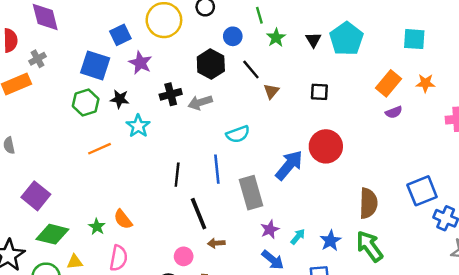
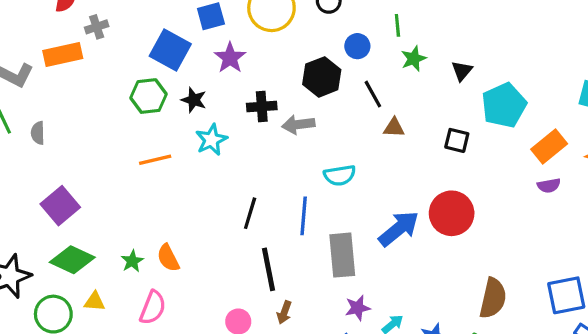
cyan pentagon: (346, 39) -> (504, 105), moved
brown triangle: (271, 91) -> (394, 128), turned 42
brown arrow: (216, 243) -> (284, 312), turned -77

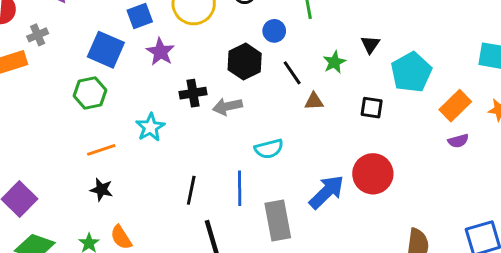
green star: (414, 59) -> (334, 62), moved
black star: (194, 100) -> (101, 190), moved

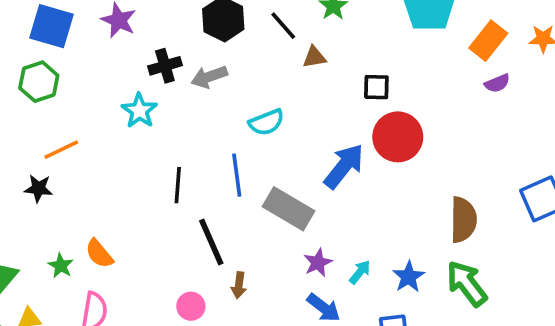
black square: (372, 108) -> (376, 87), moved
cyan star: (150, 127) -> (139, 111), moved
black star: (101, 190) -> (38, 188), moved
gray rectangle: (278, 220) -> (288, 209), turned -42

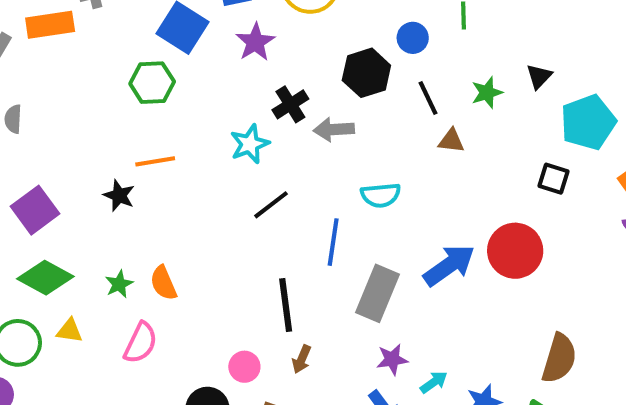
black cross: (165, 66) -> (290, 104), turned -32
black square: (376, 87) -> (554, 179), moved
black line: (178, 185) -> (271, 205), moved, turned 32
gray rectangle: (288, 209) -> (378, 293), turned 66

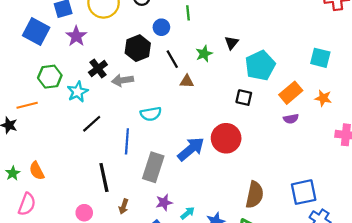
green hexagon: (152, 83) -> (50, 77), moved
brown arrow: (302, 359) -> (124, 206), moved

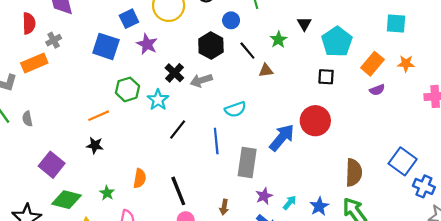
orange line: (27, 105) -> (99, 116), moved
orange semicircle: (37, 171) -> (140, 178), moved, turned -132
black line: (104, 178) -> (178, 191), moved
blue square: (304, 192) -> (403, 161), turned -32

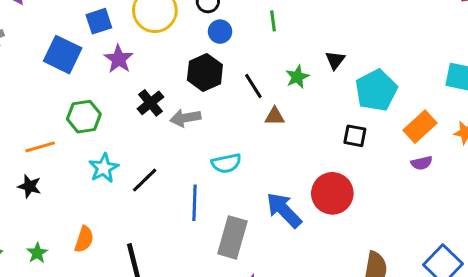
blue circle: (231, 20) -> (220, 32), moved
cyan star: (158, 100) -> (104, 168), moved
blue arrow: (282, 138) -> (284, 210), turned -92

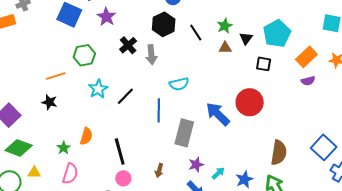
black triangle: (335, 60) -> (246, 38), moved
brown triangle: (275, 116) -> (225, 48), moved
gray arrow: (185, 118) -> (151, 55), turned -84
green star: (37, 253) -> (64, 148), moved

